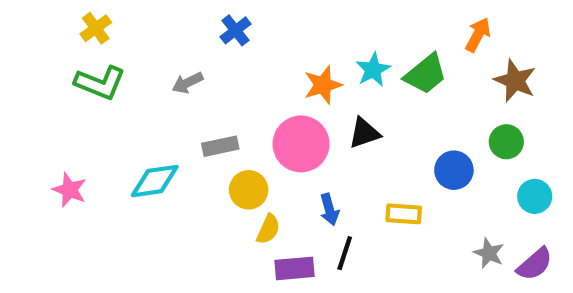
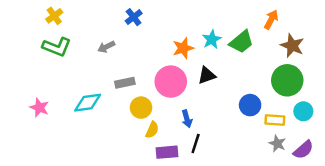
green circle: (506, 142) -> (287, 80), size x1.6
blue circle: (454, 170) -> (250, 105), moved
yellow rectangle: (404, 214) -> (275, 120), moved

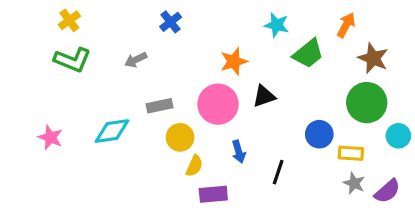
cyan star: (212, 39) -> (277, 25), moved, turned -30
cyan circle: (303, 111) -> (398, 136), moved
black line: (196, 144) -> (278, 172), moved

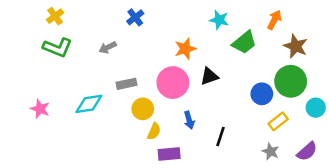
blue circle: (319, 134) -> (262, 94), moved
yellow rectangle: (351, 153) -> (278, 121), turned -42
gray star: (354, 183) -> (271, 151), moved

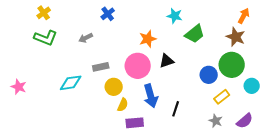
orange arrow: (274, 20) -> (244, 16), moved
pink star: (40, 109) -> (19, 87), moved
blue arrow: (189, 120) -> (151, 96), size x1.6

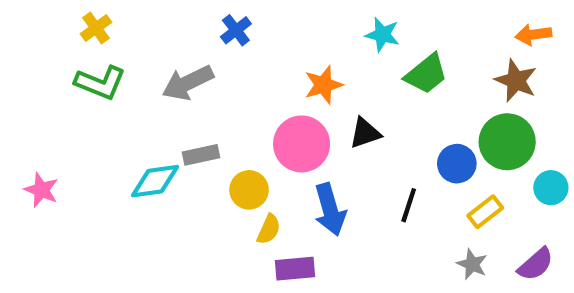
orange arrow: (244, 16) -> (533, 35), turned -126
gray arrow: (86, 38) -> (188, 83), size x1.6
gray rectangle: (101, 67) -> (201, 155), moved
black line: (176, 109) -> (409, 205), moved

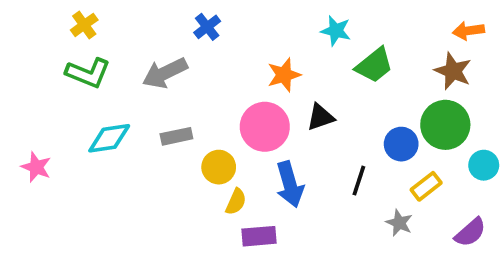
cyan diamond: (155, 181) -> (109, 138), moved
gray star: (472, 264) -> (399, 223), moved

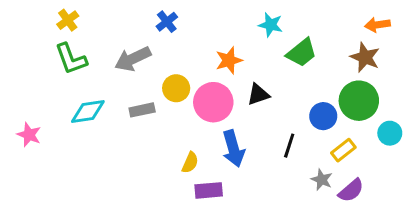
green L-shape: (88, 73) -> (71, 59), turned 48
yellow circle: (219, 167) -> (176, 88), moved
purple semicircle: (470, 232) -> (351, 190), moved

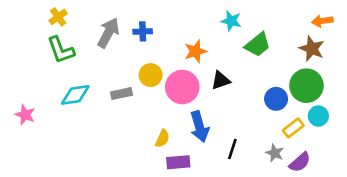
blue cross: (167, 22) -> (143, 31), moved, turned 36
gray arrow: (133, 59) -> (108, 33), moved, turned 144
cyan circle: (390, 133) -> (318, 116), moved
black line: (289, 146) -> (232, 149), moved

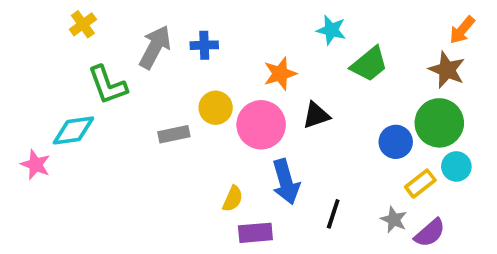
orange arrow: (322, 21) -> (462, 30), turned -42
green L-shape: (61, 50) -> (108, 85), moved
cyan diamond: (75, 95) -> (73, 130), moved

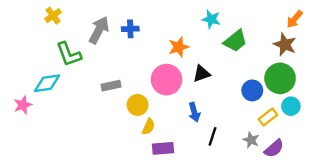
yellow circle: (216, 108) -> (138, 105), moved
pink star: (36, 165) -> (23, 105), turned 30
blue arrow: (286, 182) -> (194, 112), moved, size x0.7

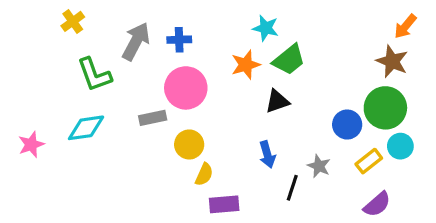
cyan star: (211, 19) -> (266, 28), moved
green trapezoid: (235, 41) -> (289, 60), moved
pink circle: (167, 80) -> (186, 88), moved
cyan diamond: (47, 83) -> (86, 128), moved
gray star: (251, 140) -> (319, 166), moved

